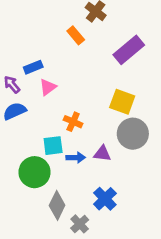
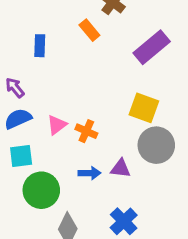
blue rectangle: (33, 67) -> (40, 46), moved, turned -66
pink triangle: (48, 87) -> (57, 125), moved
cyan square: (53, 146) -> (21, 156), moved

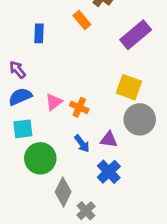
blue arrow: (89, 173) -> (82, 144), turned 54
blue cross: (124, 221) -> (109, 172), moved

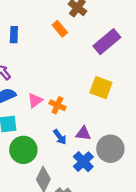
blue rectangle: (39, 33) -> (14, 35), moved
gray circle: (140, 119) -> (110, 149), moved

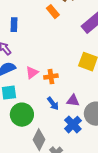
blue rectangle: (14, 35) -> (14, 25), moved
orange cross: (57, 105) -> (51, 77), turned -32

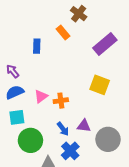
blue rectangle: (14, 25) -> (37, 46), moved
blue cross: (73, 125) -> (70, 151), moved

